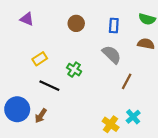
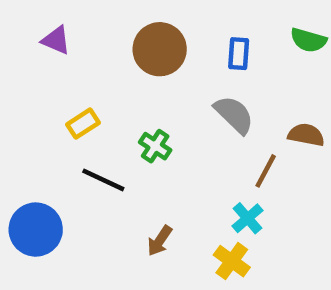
brown circle: (76, 23) -> (160, 49), size x1.5
brown semicircle: (146, 44) -> (306, 135), moved
brown arrow: (41, 116) -> (160, 241), moved
cyan cross: (133, 117) -> (248, 218), moved

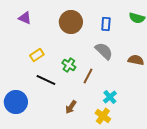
brown line: (266, 171) -> (88, 76), moved

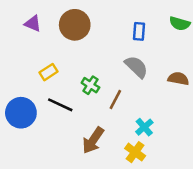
brown circle: (71, 22) -> (75, 25), moved
blue circle: (16, 102) -> (21, 113), moved
brown arrow: (71, 107) -> (93, 140), size x1.5

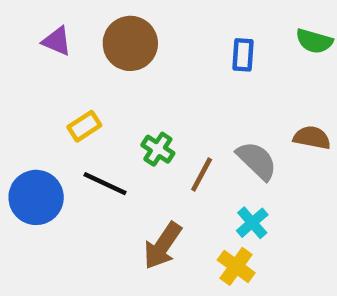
gray semicircle: (136, 67) -> (257, 161), moved

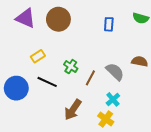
purple triangle: (57, 41) -> (26, 18), size x1.5

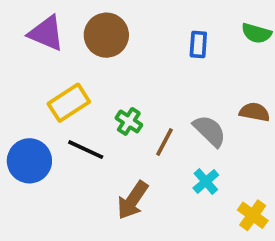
yellow rectangle: (38, 56) -> (69, 103), size x1.5
yellow cross: (106, 119) -> (253, 215), moved

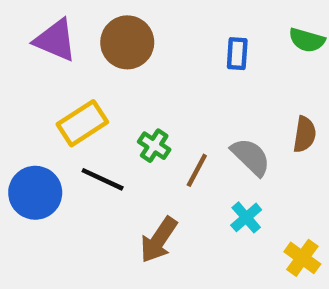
brown semicircle: (255, 112) -> (305, 134), turned 88

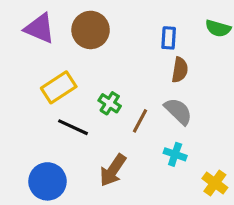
brown semicircle: (305, 134) -> (180, 70), moved
blue circle: (35, 193) -> (48, 181), moved
cyan cross: (246, 217) -> (175, 154), turned -30

